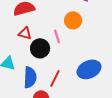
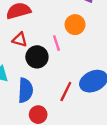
red line: (55, 78) -> (66, 92), moved

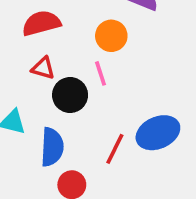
orange circle: (75, 25) -> (111, 36), moved

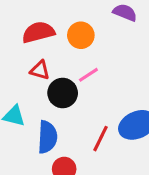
orange circle: (111, 36) -> (81, 35), moved
pink line: (101, 73) -> (88, 75), turned 75

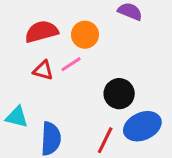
pink line: (88, 75) -> (71, 64), moved
black circle: (63, 93) -> (119, 94), moved

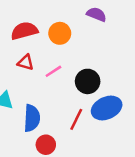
pink line: (71, 64) -> (53, 71), moved

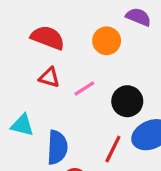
red semicircle: (24, 31) -> (48, 38), turned 36
orange circle: (60, 33) -> (107, 41), moved

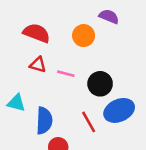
pink line: (84, 89) -> (66, 74), turned 48
red line: (113, 149) -> (89, 122), turned -55

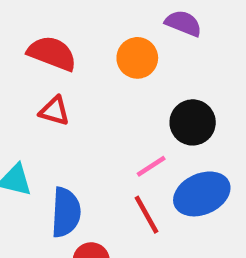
pink line: (66, 74) -> (151, 166), moved, turned -48
black circle: (100, 84) -> (193, 122), moved

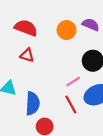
purple semicircle: (183, 23) -> (91, 25), moved

